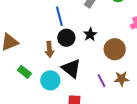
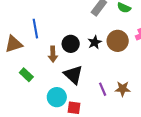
blue line: (59, 16) -> (35, 29), moved
brown circle: (115, 49) -> (118, 41), moved
cyan circle: (50, 80) -> (57, 97), moved

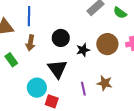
black star: (95, 42) -> (83, 50), moved
brown arrow: (53, 54) -> (30, 43), moved
brown star: (123, 89) -> (105, 83), moved

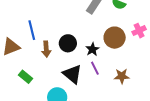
brown arrow: (30, 43) -> (46, 49), moved
purple line: (83, 89) -> (95, 68), moved

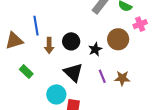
pink cross: (139, 31) -> (140, 24), moved
purple line: (95, 68) -> (102, 76), moved

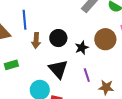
green rectangle: (26, 72) -> (11, 65), turned -64
brown star: (122, 78) -> (106, 87), moved

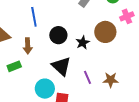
blue line: (24, 20) -> (34, 17), moved
brown arrow: (36, 41) -> (28, 46), moved
purple line: (87, 75) -> (88, 77), moved

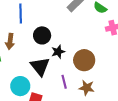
brown circle: (105, 32) -> (84, 60), moved
black star: (83, 43) -> (58, 52), moved

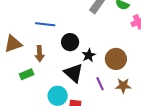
blue line: (21, 13) -> (45, 24), turned -72

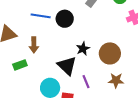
black circle: (70, 42) -> (65, 19), moved
purple line: (100, 84) -> (86, 82), moved

